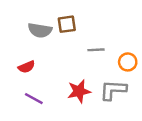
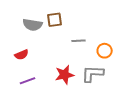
purple line: (34, 99) -> (28, 81), turned -49

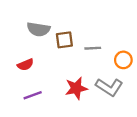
brown square: (55, 20) -> (64, 40), moved
gray L-shape: (93, 74) -> (109, 87), turned -150

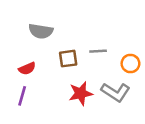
brown square: (64, 40) -> (68, 59), moved
purple line: (33, 95) -> (22, 96), moved, turned -54

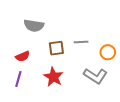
red star: (81, 93) -> (53, 77), moved, turned -30

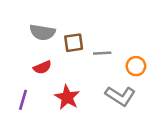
brown square: (56, 48) -> (74, 43), moved
red semicircle: (23, 56) -> (42, 67), moved

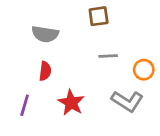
brown square: (74, 43) -> (99, 16), moved
red semicircle: (42, 67) -> (45, 71), turned -60

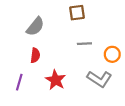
gray semicircle: (45, 34) -> (35, 27), turned -60

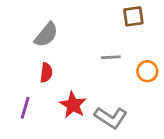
brown square: (77, 13) -> (133, 16), moved
gray L-shape: (99, 79) -> (111, 118), moved

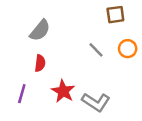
gray line: (111, 57) -> (96, 50), turned 49
orange circle: (147, 71) -> (128, 49), moved

